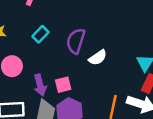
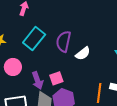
cyan rectangle: (40, 34) -> (34, 39), size x1.6

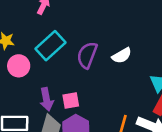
white semicircle: (83, 53) -> (122, 56), moved
pink circle: (13, 67) -> (19, 66), moved

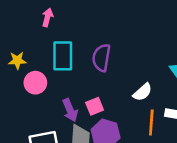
cyan rectangle: (50, 46) -> (63, 56), turned -36
white semicircle: (122, 56) -> (143, 92), moved

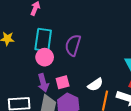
pink circle: (35, 83) -> (45, 57), moved
white semicircle: (143, 92) -> (95, 85), moved

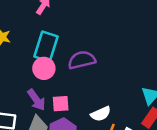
purple semicircle: (73, 45) -> (82, 60), turned 50
purple arrow: (43, 83) -> (36, 100), turned -30

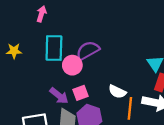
pink circle: (44, 68) -> (72, 65), moved
white semicircle: (101, 114) -> (117, 92), turned 66

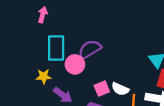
yellow star: (14, 51) -> (44, 76), moved
pink square: (81, 93) -> (102, 89), moved

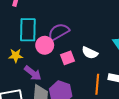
pink square: (102, 89) -> (67, 58), moved
white semicircle: (120, 89) -> (90, 53), moved

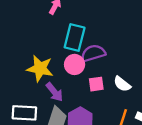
cyan rectangle: (28, 30) -> (75, 37), moved
yellow star: (16, 56) -> (40, 68), size x1.6

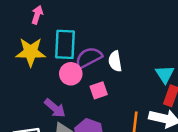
yellow star: (40, 68) -> (31, 52), moved
white semicircle: (122, 84) -> (115, 61), moved, turned 54

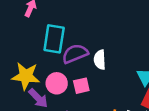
yellow star: (31, 52) -> (26, 76), moved
pink circle: (71, 74) -> (57, 83), moved

